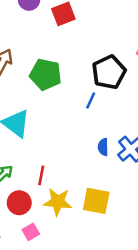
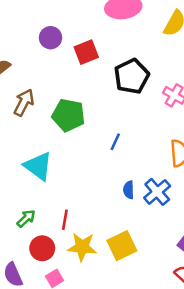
black pentagon: (109, 72) -> (132, 76), moved
yellow square: (96, 201) -> (122, 246), turned -36

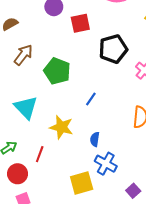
blue cross: (157, 192) -> (106, 164), moved, turned -30
yellow star: (82, 247) -> (61, 127), moved

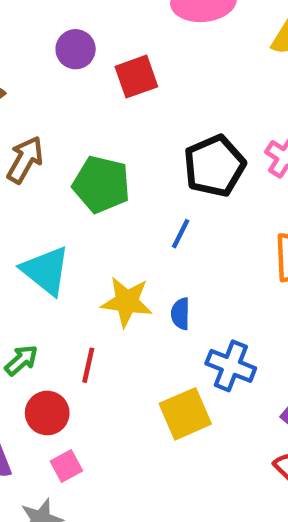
black pentagon: (113, 49) -> (214, 166), moved
blue semicircle: (95, 139) -> (180, 314), moved

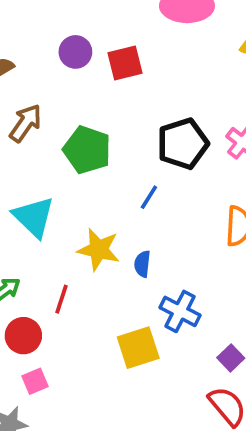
purple circle: (76, 49) -> (75, 52), moved

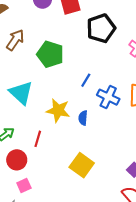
black pentagon: (183, 144) -> (101, 28), moved
blue cross: (180, 311) -> (108, 97), moved
yellow square: (138, 348) -> (82, 165), turned -35

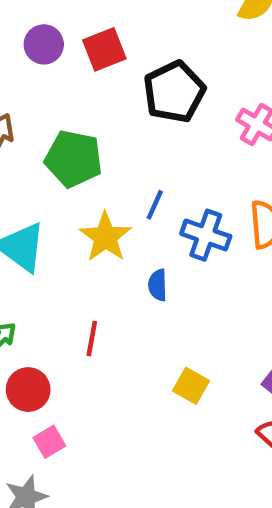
yellow star: (58, 110) -> (105, 237), moved, turned 30
red line: (38, 139) -> (92, 338), moved
yellow square: (82, 165) -> (191, 386), moved, size x0.7

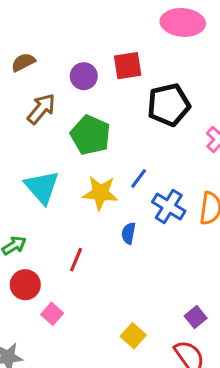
purple circle: (44, 44) -> (84, 76), moved
yellow star: (105, 237) -> (100, 193), turned 30
yellow square: (191, 386) -> (133, 336), moved
pink square: (49, 442) -> (52, 314), moved, turned -30

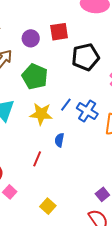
blue cross: (169, 207) -> (87, 111), moved
red line: (76, 260) -> (37, 159), moved
yellow square: (133, 336) -> (48, 206), moved

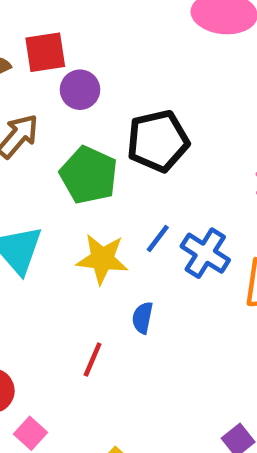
red square: (59, 32) -> (45, 52), moved
black pentagon: (85, 57) -> (158, 141), moved

